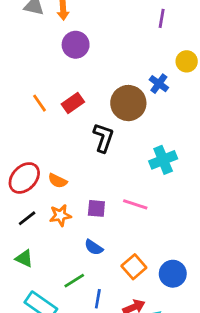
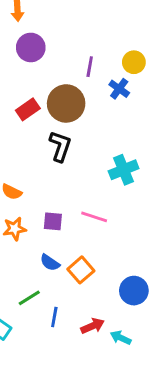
purple line: (162, 18) -> (90, 67), moved
yellow circle: (187, 61) -> (134, 62), moved
brown circle: (128, 103) -> (66, 103), moved
orange square: (134, 267) -> (81, 270), moved

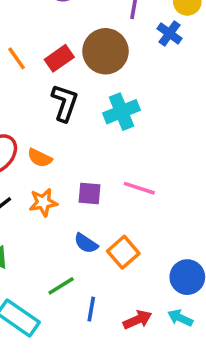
black L-shape: (60, 146) -> (65, 103), moved
cyan cross: (124, 170) -> (121, 112), moved
cyan arrow: (121, 338) -> (180, 318), moved

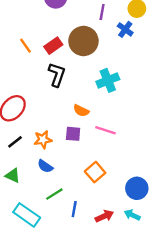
cyan cross: (121, 112) -> (108, 80), moved
orange semicircle: (40, 158) -> (81, 111), moved
blue semicircle: (86, 243) -> (45, 166), moved

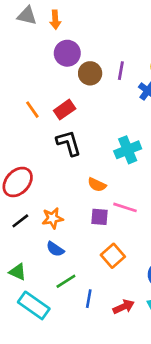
brown circle: (83, 41) -> (90, 73), moved, size x0.7
black L-shape: (57, 75) -> (69, 143), turned -35
purple square: (73, 134) -> (99, 217), moved
green triangle: (13, 176) -> (18, 272), moved

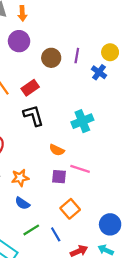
purple circle: (67, 53) -> (19, 41), moved
blue line: (89, 299) -> (56, 234), moved, turned -40

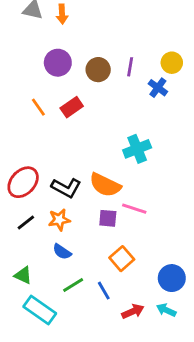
purple circle: (19, 41) -> (58, 63), moved
black L-shape: (33, 116) -> (66, 188), moved, turned 135
orange semicircle: (57, 150) -> (105, 185), size x1.6

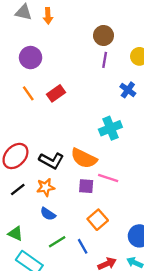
purple circle: (58, 63) -> (31, 58), moved
brown circle: (98, 70) -> (104, 35), moved
blue cross: (158, 88) -> (128, 90), moved

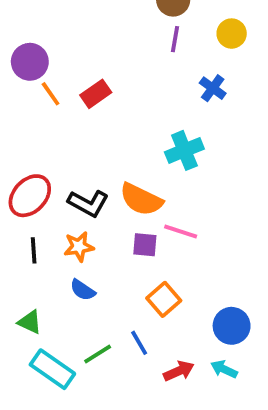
purple circle: (31, 58) -> (30, 62), moved
black line: (18, 190) -> (34, 250), turned -56
green line: (57, 242) -> (98, 354), moved

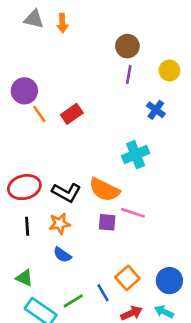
red ellipse: (30, 196) -> (24, 187), turned 32
orange square: (164, 299) -> (127, 278), moved

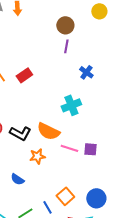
yellow circle: (169, 70) -> (99, 11), moved
purple square: (107, 222) -> (90, 149), moved
orange star: (60, 224) -> (37, 156), moved

